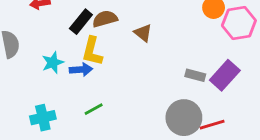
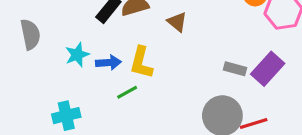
yellow L-shape: (92, 51) -> (141, 63), moved
green line: (94, 109) -> (127, 92), moved

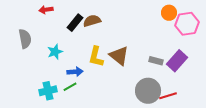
brown triangle: (177, 22) -> (119, 56), moved, size x1.5
blue arrow: (108, 63) -> (75, 72), moved
green line: (127, 92) -> (70, 87), moved

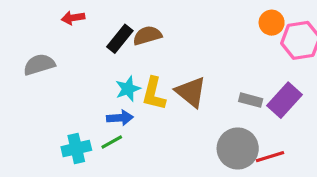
gray semicircle: (25, 39) -> (39, 65), turned -96
cyan star: (55, 52) -> (128, 89), moved

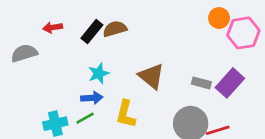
red arrow: (73, 18) -> (53, 27), moved
yellow L-shape: (154, 94) -> (126, 114), moved

